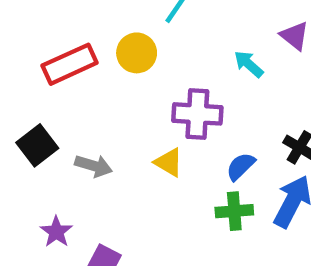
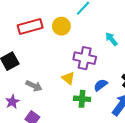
gray arrow: (93, 166) -> (34, 86), moved
green cross: (234, 211) -> (82, 99), moved

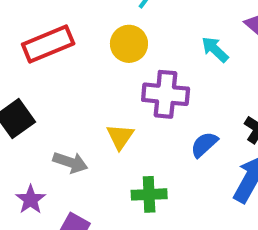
yellow circle: (61, 26) -> (129, 44), moved
yellow triangle: (68, 78) -> (120, 137), moved, turned 32
green cross: (82, 99) -> (149, 194), moved

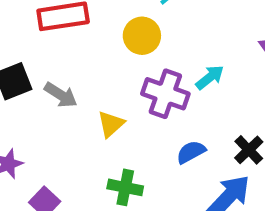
cyan arrow: (215, 49) -> (210, 77), moved, turned 84
gray arrow: (70, 162) -> (61, 95), moved

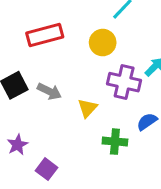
green cross: (125, 187) -> (115, 142), moved

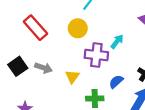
red rectangle: (45, 35) -> (35, 28), turned 70

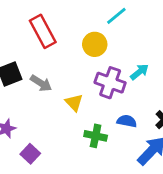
yellow triangle: (72, 77) -> (74, 102), turned -32
blue semicircle: (116, 82) -> (127, 121), turned 40

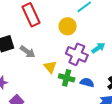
green cross: (96, 136) -> (67, 78), moved

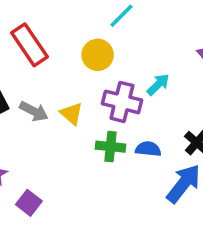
yellow triangle: (50, 67) -> (72, 114), moved

